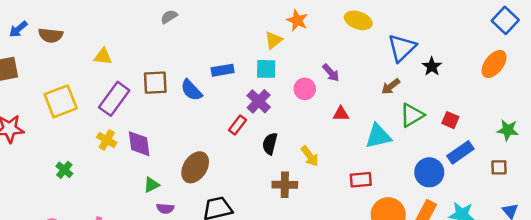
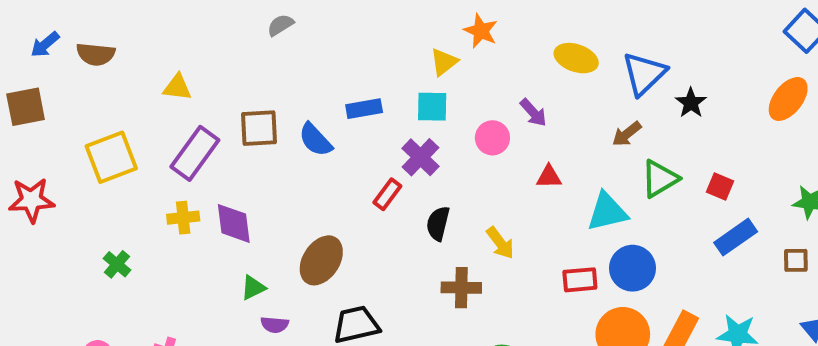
yellow ellipse: (358, 20) -> (576, 58), moved
yellow cross: (107, 140) -> (183, 218), turned -36
blue circle: (429, 172) -> (633, 268), moved

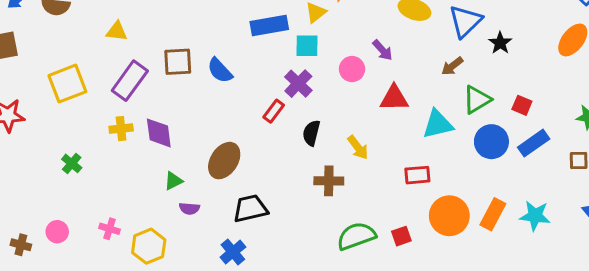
blue rectangle: (364, 109) -> (269, 25), moved, size x1.4
red triangle: (549, 177) -> (394, 98), size x1.5
blue circle: (633, 268) -> (491, 142), moved

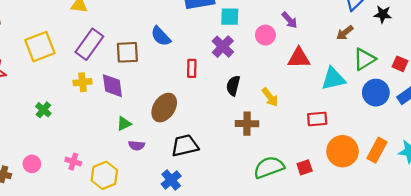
black star: (500, 43) -> (383, 14), turned -30
brown square: (178, 62) -> (127, 52), moved
red rectangle: (274, 111) -> (192, 68), moved, turned -36

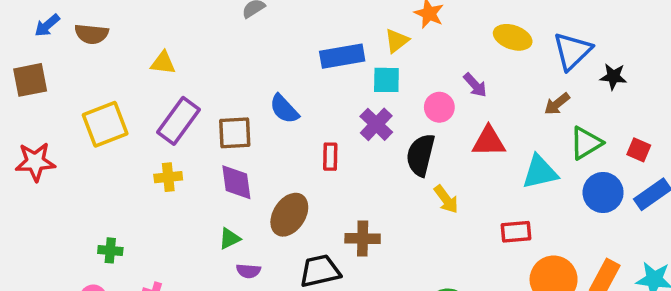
purple diamond: (112, 86) -> (236, 182), moved
black semicircle: (233, 86) -> (421, 155), moved, size x1.4
green cross: (43, 110) -> (110, 250), moved, turned -35
brown cross: (247, 124) -> (363, 239), moved

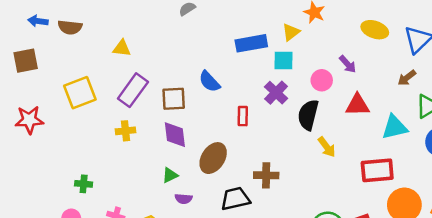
blue arrow: (47, 25) -> (38, 21), turned 48
red rectangle: (516, 232) -> (377, 170), size x1.5

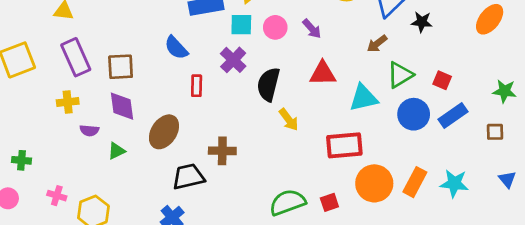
pink circle: (322, 80) -> (275, 27), moved
blue semicircle: (209, 82) -> (176, 48), moved
purple rectangle: (133, 90) -> (76, 57), turned -60
purple semicircle: (183, 199) -> (89, 130), moved

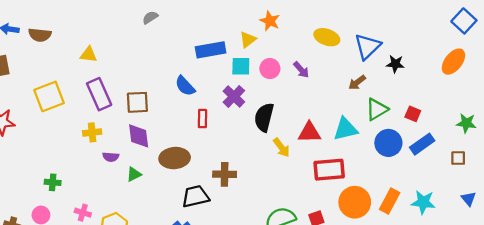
red triangle: (323, 74) -> (309, 132), moved
brown ellipse: (164, 132) -> (175, 158), turned 52

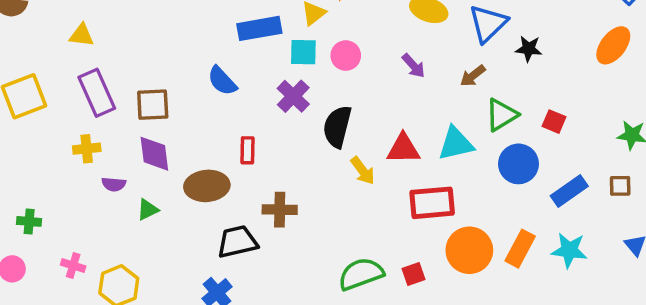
purple arrow: (301, 70) -> (413, 66), moved
red rectangle: (202, 119) -> (248, 150), moved
blue rectangle: (422, 144) -> (569, 191), moved

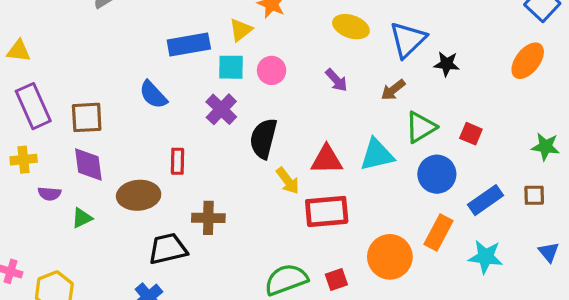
red rectangle: (432, 203) -> (327, 211), moved
orange rectangle: (520, 249) -> (439, 233), moved

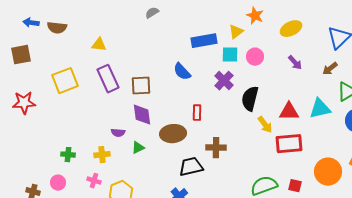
yellow ellipse: (351, 27) -> (291, 29), moved, turned -45
yellow cross: (24, 160) -> (102, 155), moved
red square: (336, 280) -> (295, 186), turned 32

